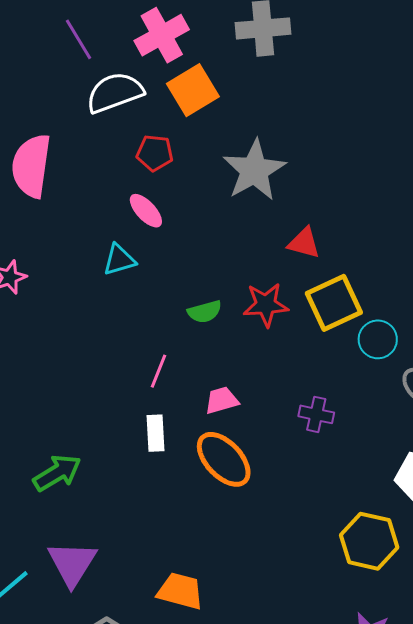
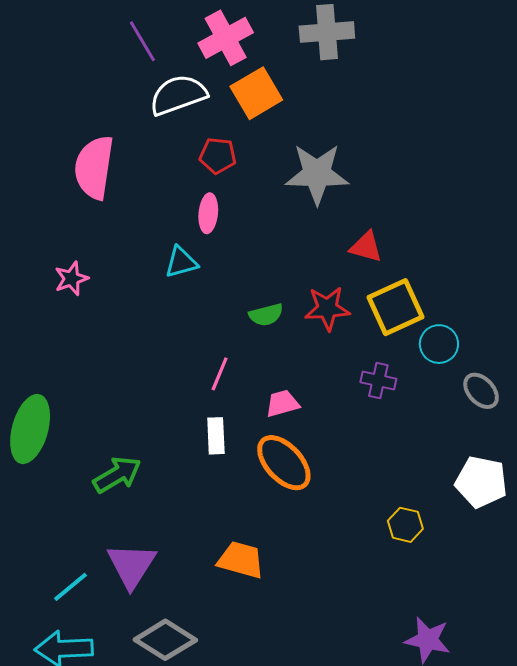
gray star: (254, 170) -> (317, 174), turned 30
pink ellipse: (146, 211) -> (208, 213), turned 48
purple cross: (316, 414) -> (378, 381), moved
yellow hexagon: (369, 541) -> (405, 525), moved, size x0.6
orange trapezoid: (180, 591) -> (241, 560), moved

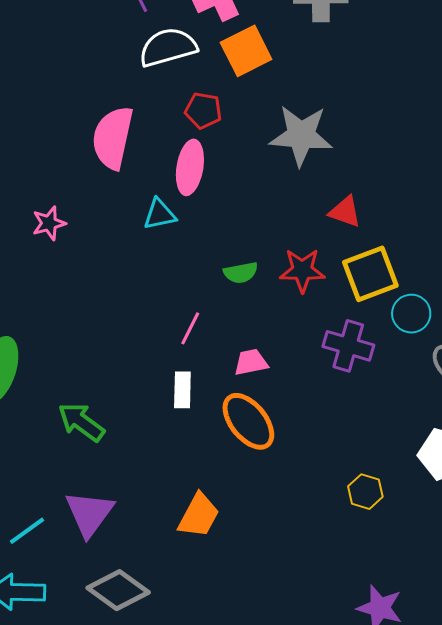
pink semicircle: (94, 167) -> (113, 138), moved
pink ellipse: (208, 213) -> (190, 167), size x1.4
purple cross: (378, 381) -> (348, 346), size x1.4
green arrow: (117, 475) -> (81, 422), turned -117
orange trapezoid: (241, 560) -> (199, 515), turned 99

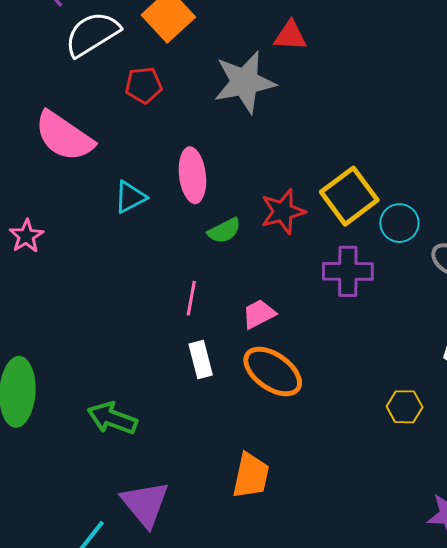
pink semicircle: (113, 138) -> (64, 136), turned -52
pink ellipse: (190, 167) -> (192, 175), moved
red triangle: (345, 212) -> (290, 36), moved

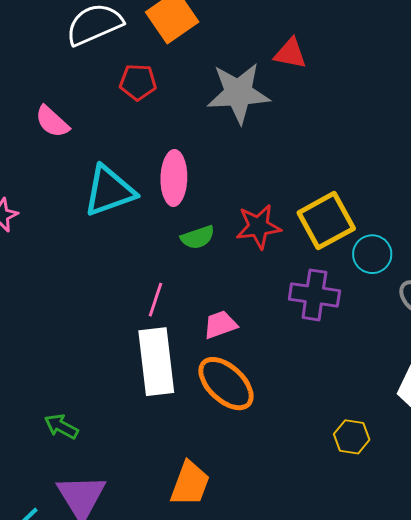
pink semicircle: (64, 136) -> (52, 122), size x0.6
cyan triangle: (130, 197) -> (109, 191), size x1.6
white rectangle: (201, 359) -> (156, 362), size x1.8
green arrow: (112, 418) -> (61, 426), moved, size x0.7

